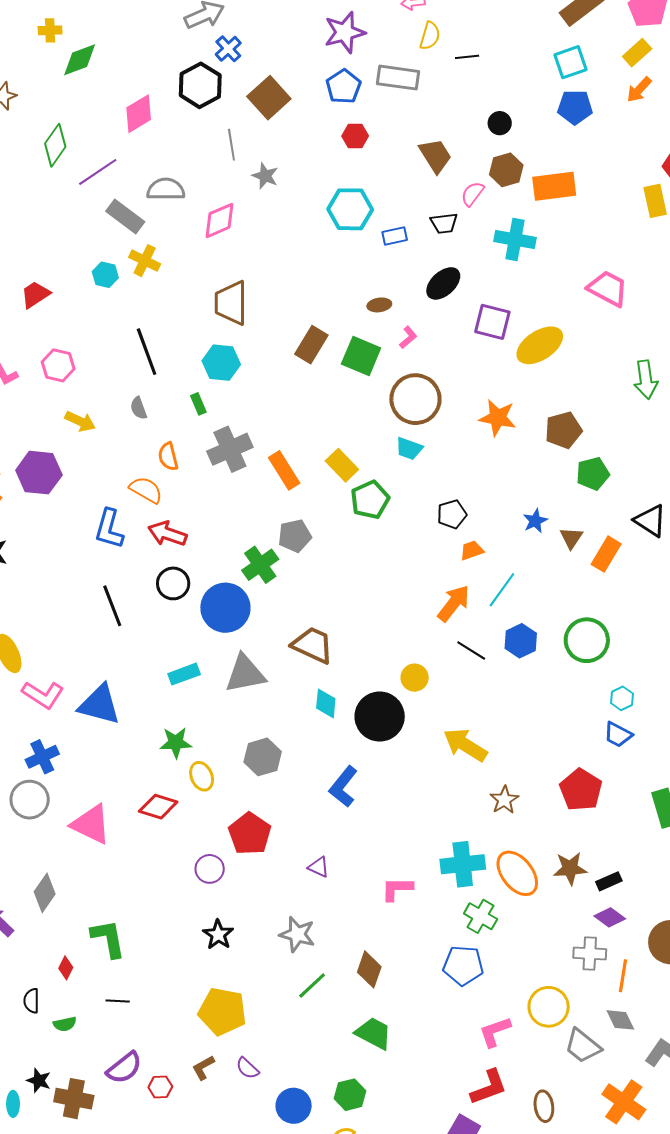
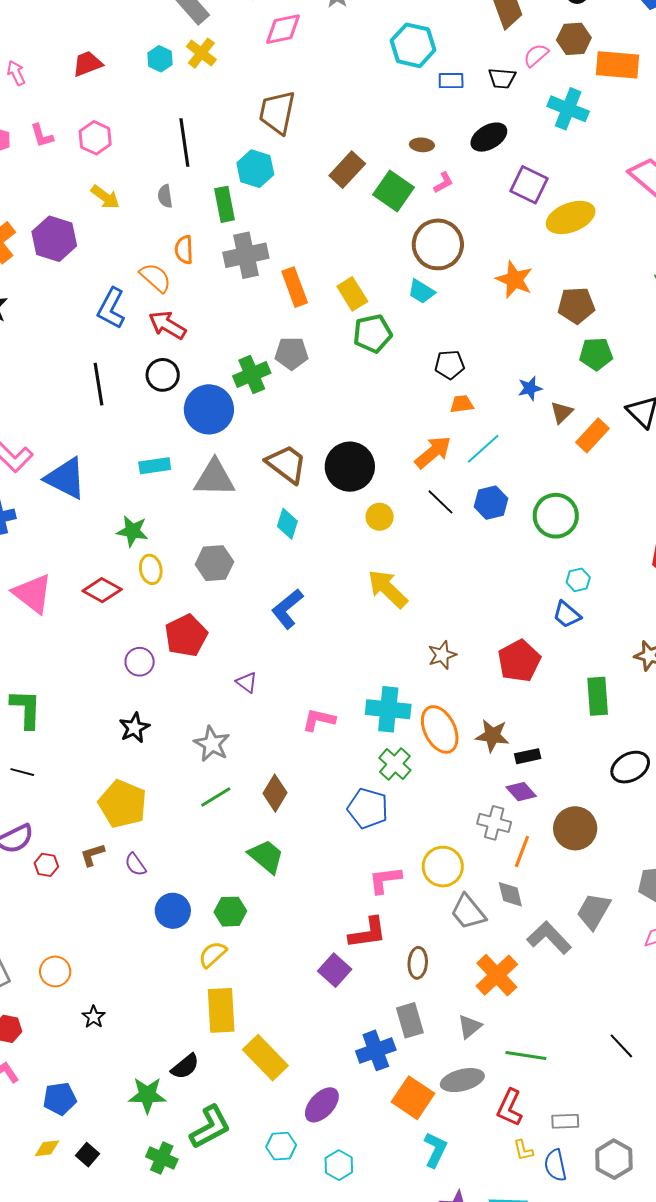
green rectangle: (198, 404) -> (224, 204), size x1.6
black circle: (380, 717) -> (350, 467), moved
yellow arrow: (465, 745) -> (388, 589), moved

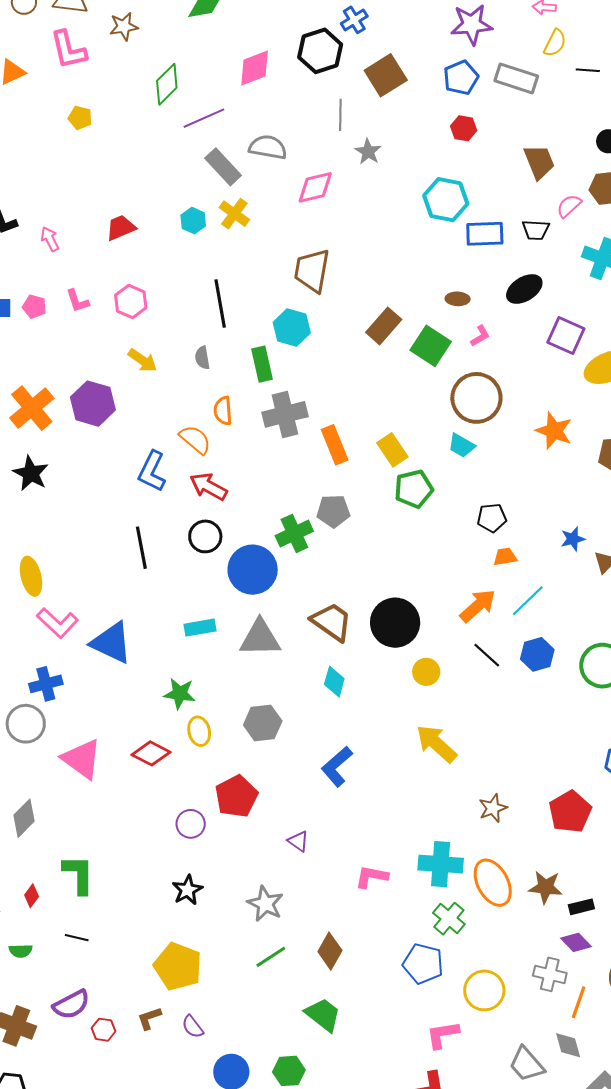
blue rectangle: (451, 81) -> (485, 234), size x1.5
yellow circle: (443, 867) -> (484, 990), moved

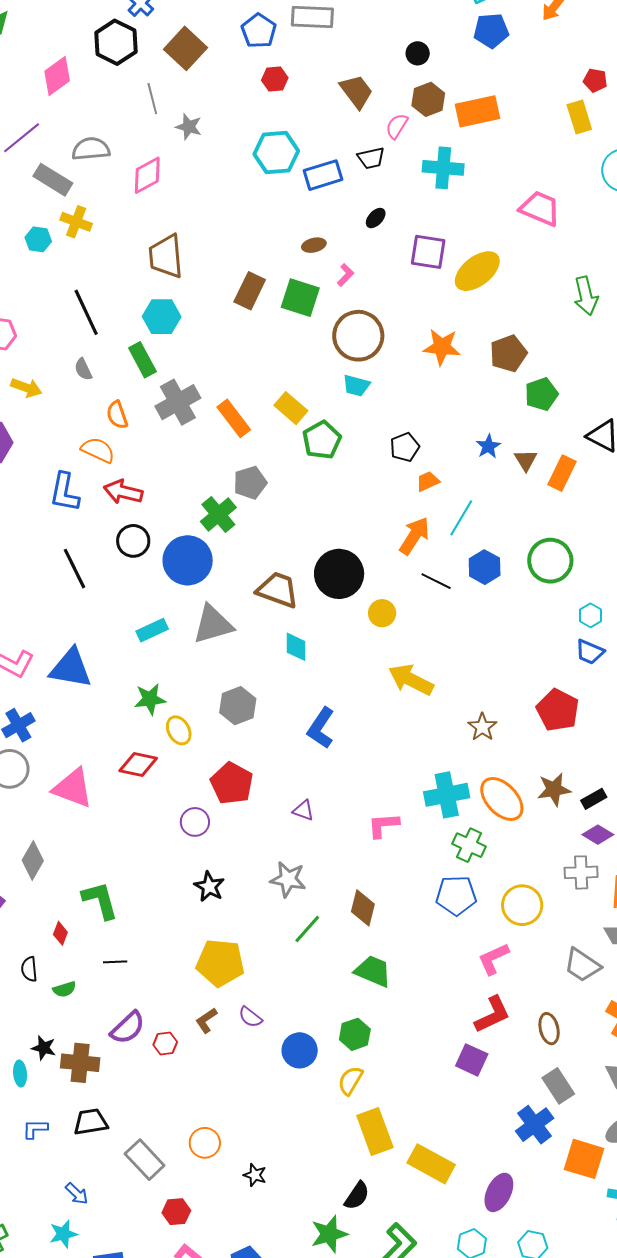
black ellipse: (524, 289) -> (376, 218), size x0.6

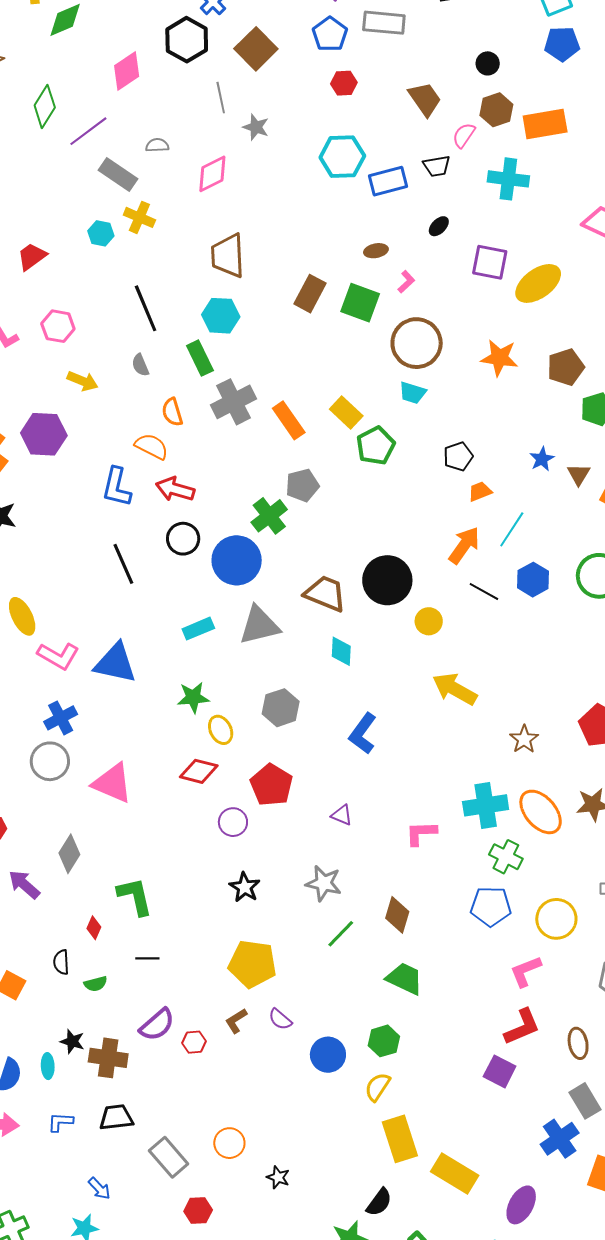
gray semicircle: (91, 149) -> (157, 145), size x0.6
red diamond: (138, 764) -> (199, 771), moved

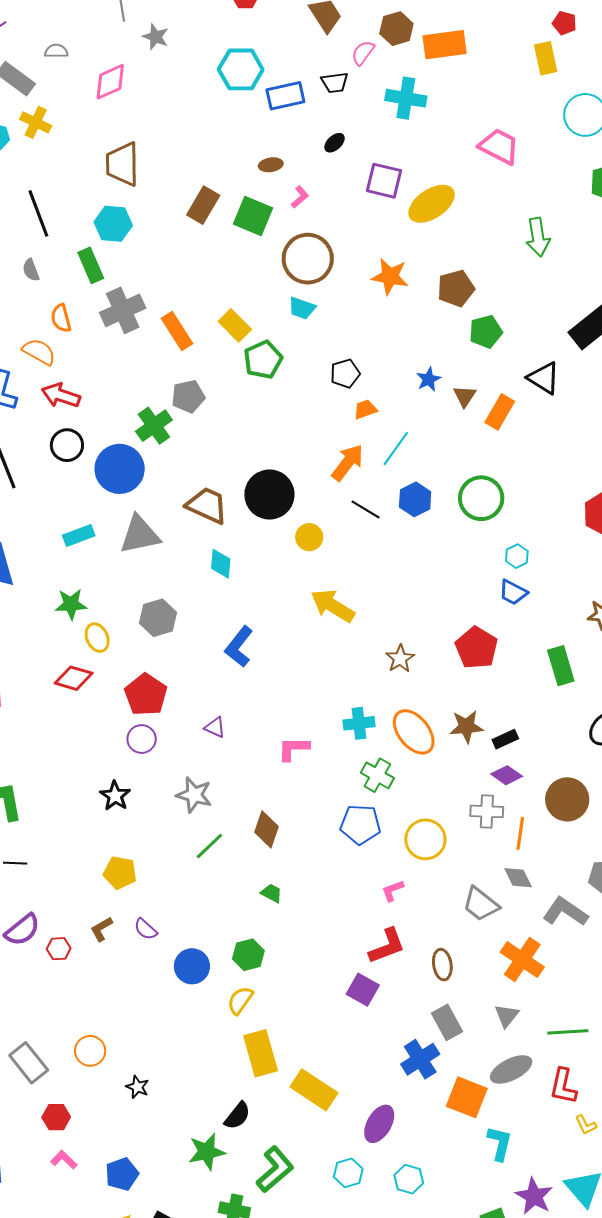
cyan cross: (486, 805) -> (359, 723), size x0.7
purple circle: (233, 822) -> (142, 739), moved
yellow pentagon: (252, 964) -> (120, 873), size x0.7
pink L-shape: (526, 971) -> (393, 891), size x0.7
green trapezoid: (405, 979) -> (272, 893), size x0.6

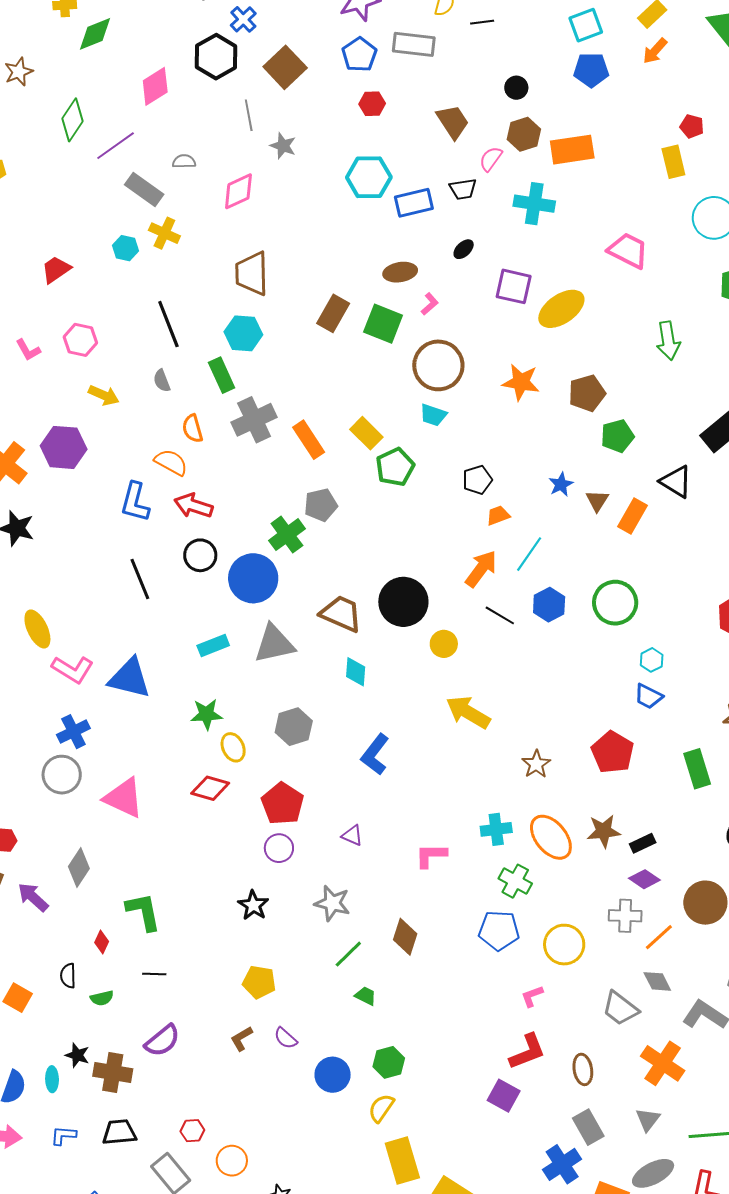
brown ellipse: (271, 165) -> (400, 272), size x1.4
orange line: (520, 833) -> (659, 937), turned 40
green trapezoid: (272, 893) -> (366, 996), moved
red hexagon: (59, 949) -> (192, 1131), moved

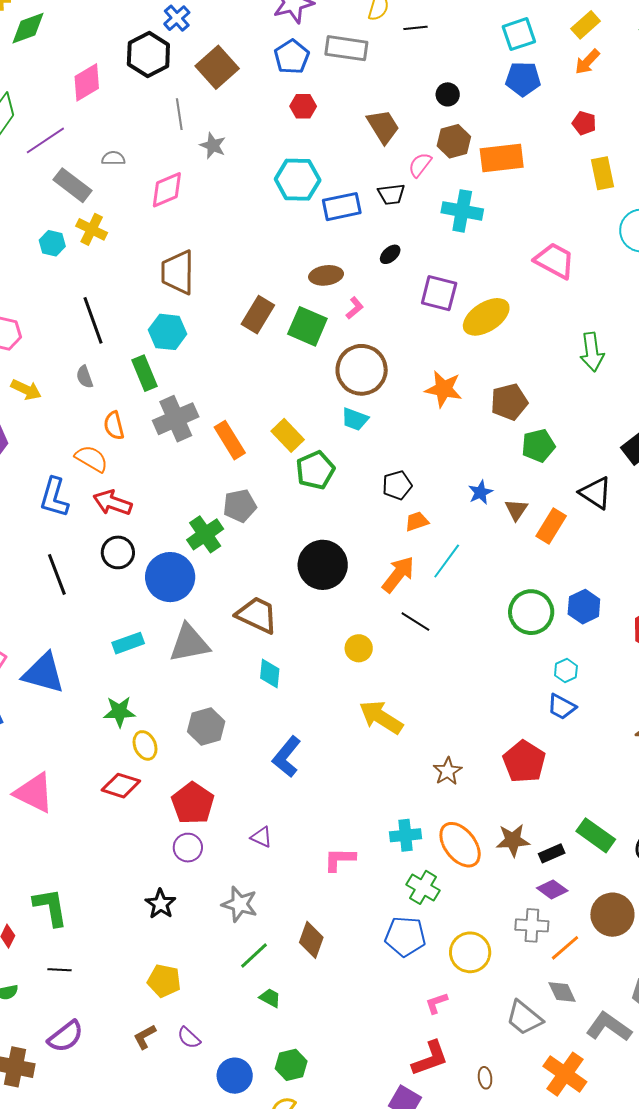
red pentagon: (692, 126) -> (584, 123), moved
black circle: (403, 602) -> (323, 565), moved
blue hexagon: (549, 605) -> (584, 607), moved
green rectangle: (697, 769) -> (596, 835), moved, turned -39
brown ellipse: (583, 1069) -> (485, 1078), size x0.7

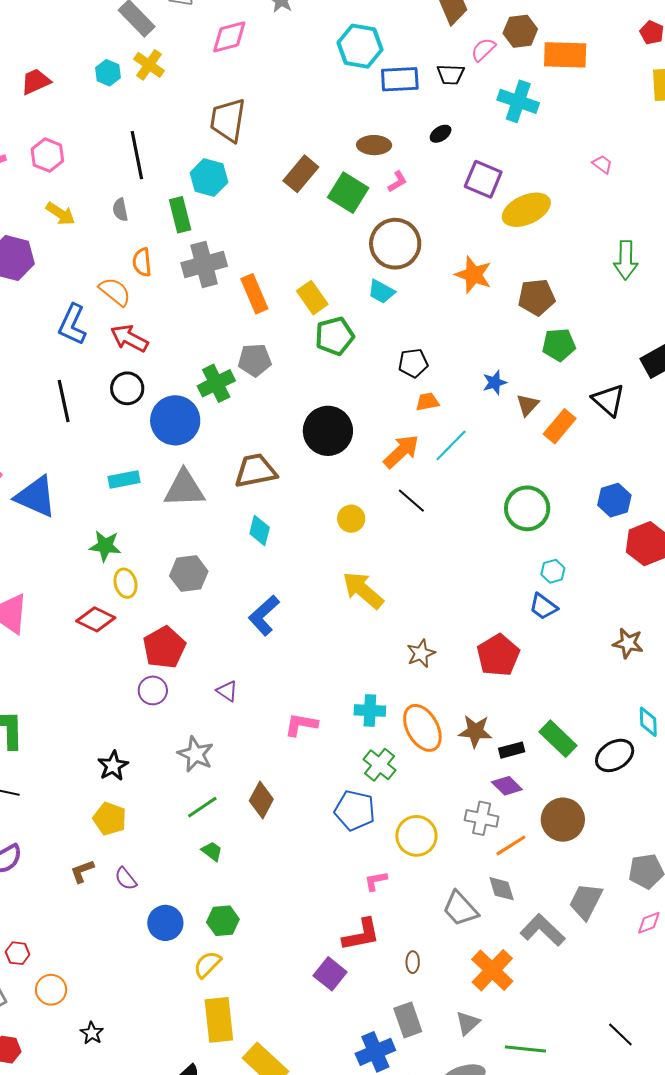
pink trapezoid: (555, 261) -> (602, 164), size x0.5
blue hexagon: (584, 607) -> (614, 500), moved
brown trapezoid: (257, 615) -> (256, 471), turned -45
black star: (160, 904) -> (113, 766), moved

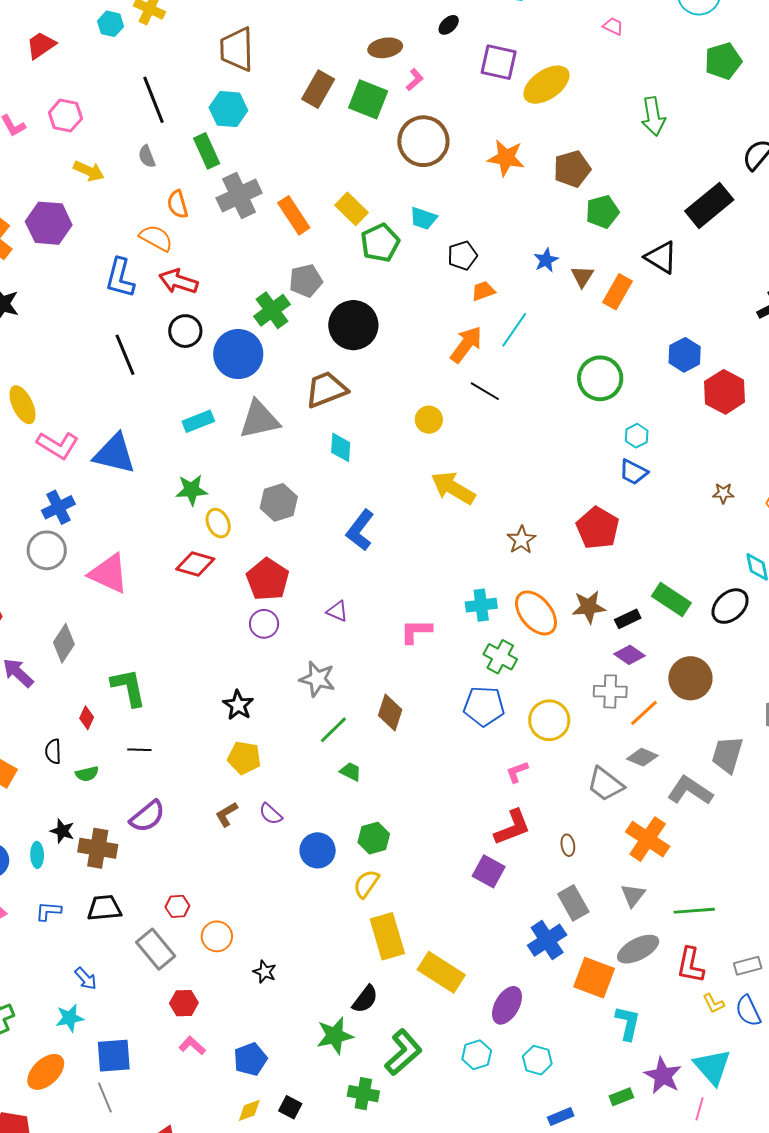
cyan trapezoid: (381, 292) -> (423, 218), moved
black circle: (328, 431) -> (353, 325), moved
brown star: (628, 643) -> (723, 493), size x0.7
gray diamond: (502, 889) -> (642, 757), turned -40

